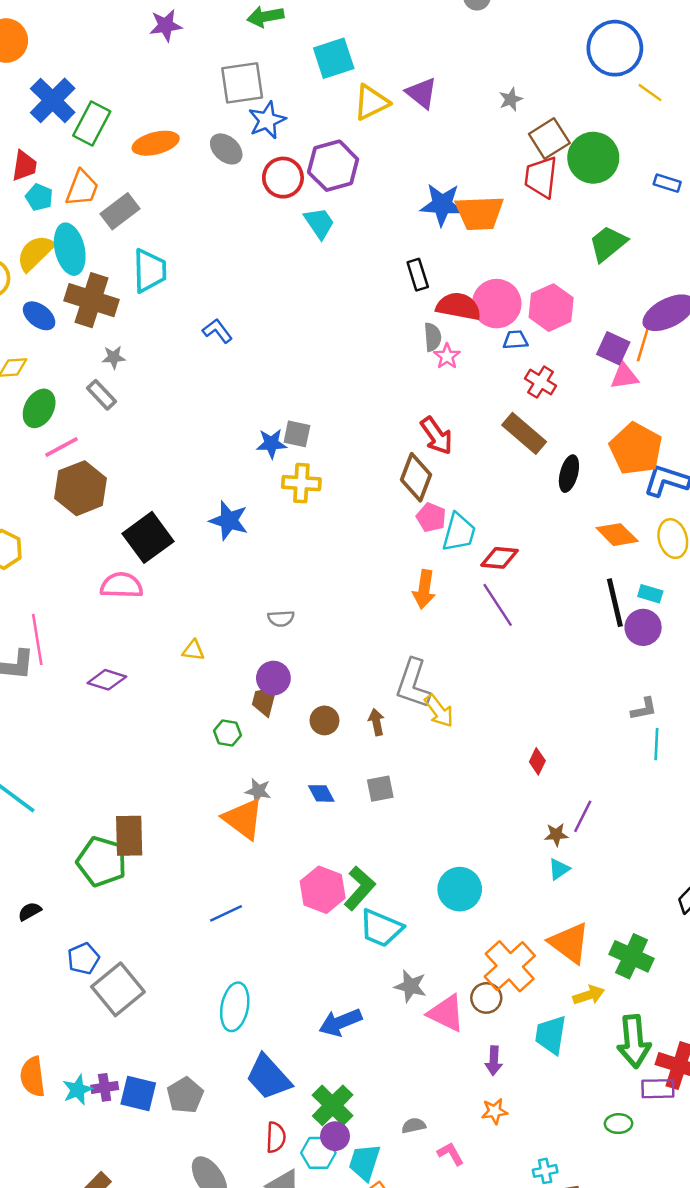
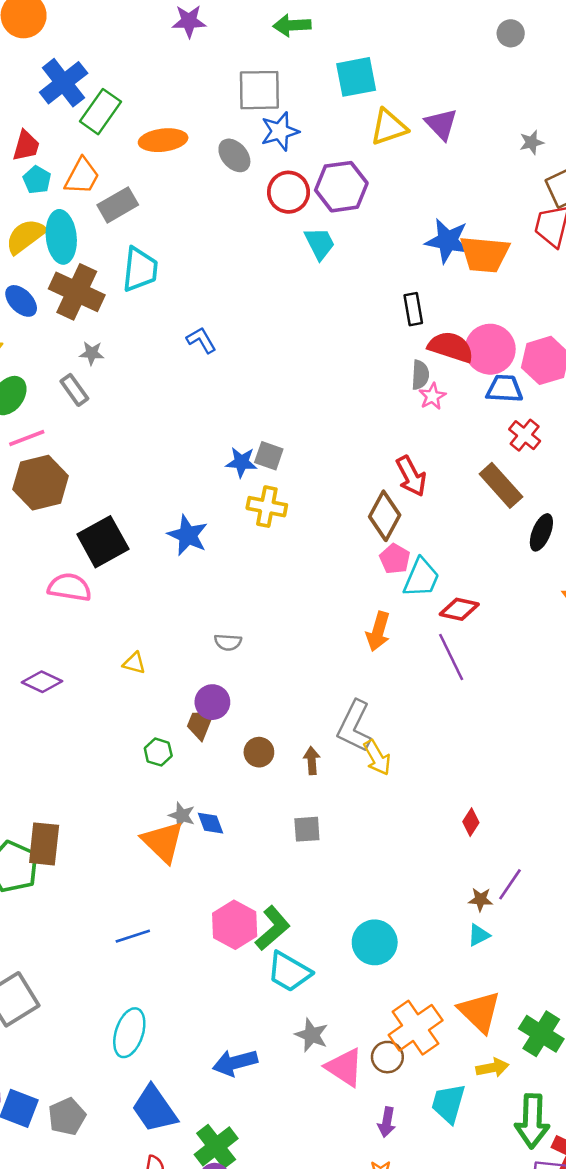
blue trapezoid: (515, 340) -> (504, 389), size x1.4
blue diamond: (321, 793) -> (211, 823), moved

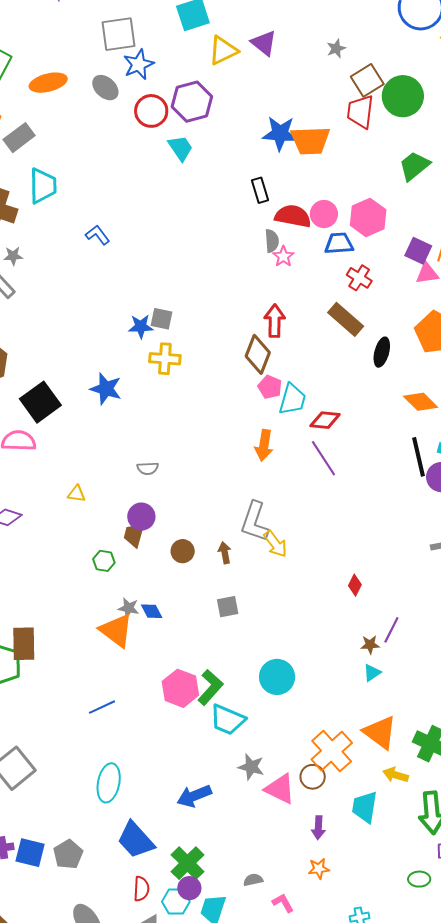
pink circle: (490, 349) -> (324, 214), size x0.7
red arrow: (411, 476) -> (275, 321), turned -144
cyan circle: (375, 942) -> (277, 677), moved
yellow arrow: (492, 1068) -> (396, 775), turned -145

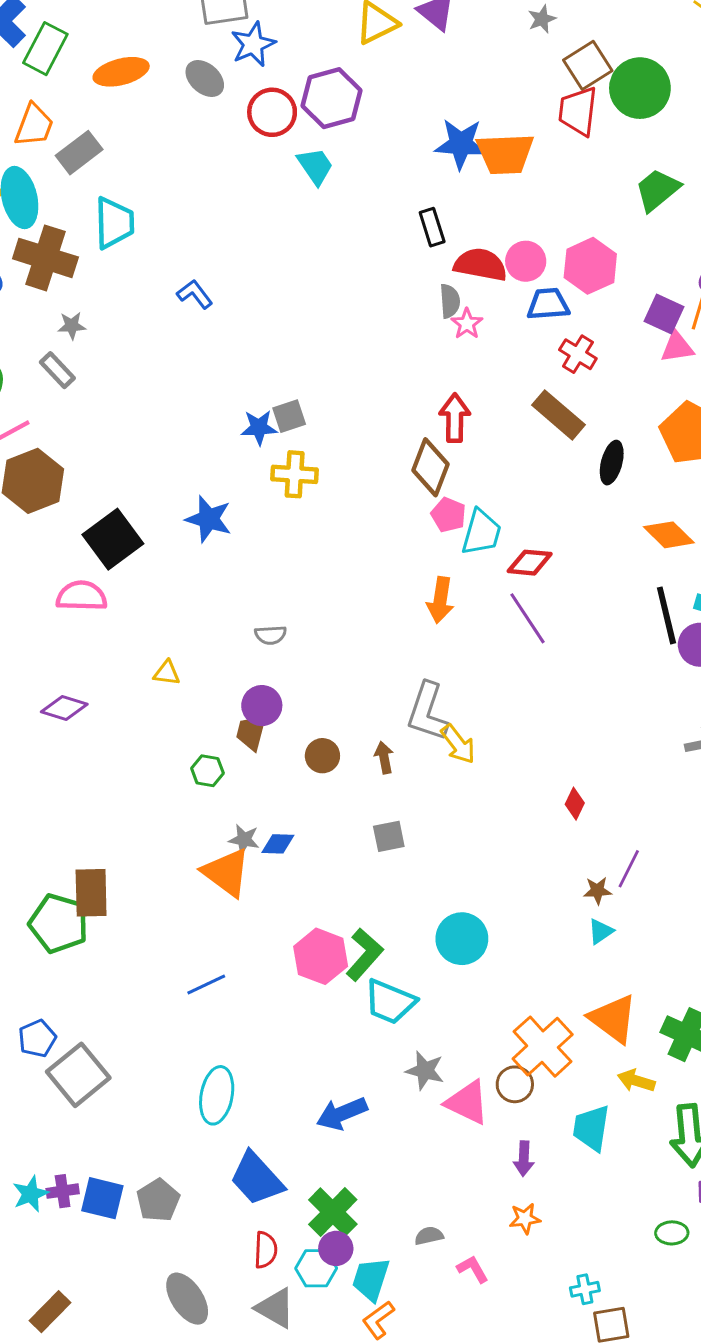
gray square: (161, 319) -> (289, 416), turned -30
blue diamond: (152, 611) -> (278, 844), turned -60

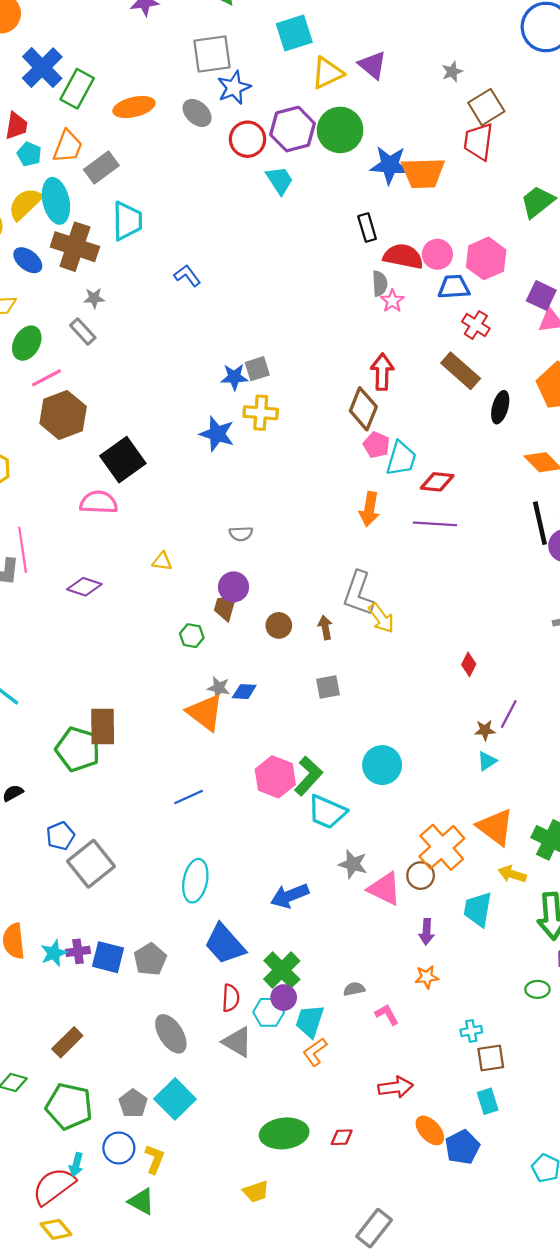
green circle: (640, 88) -> (340, 130), moved
blue star: (209, 519) -> (217, 434), moved
purple line: (527, 618) -> (435, 524), turned -54

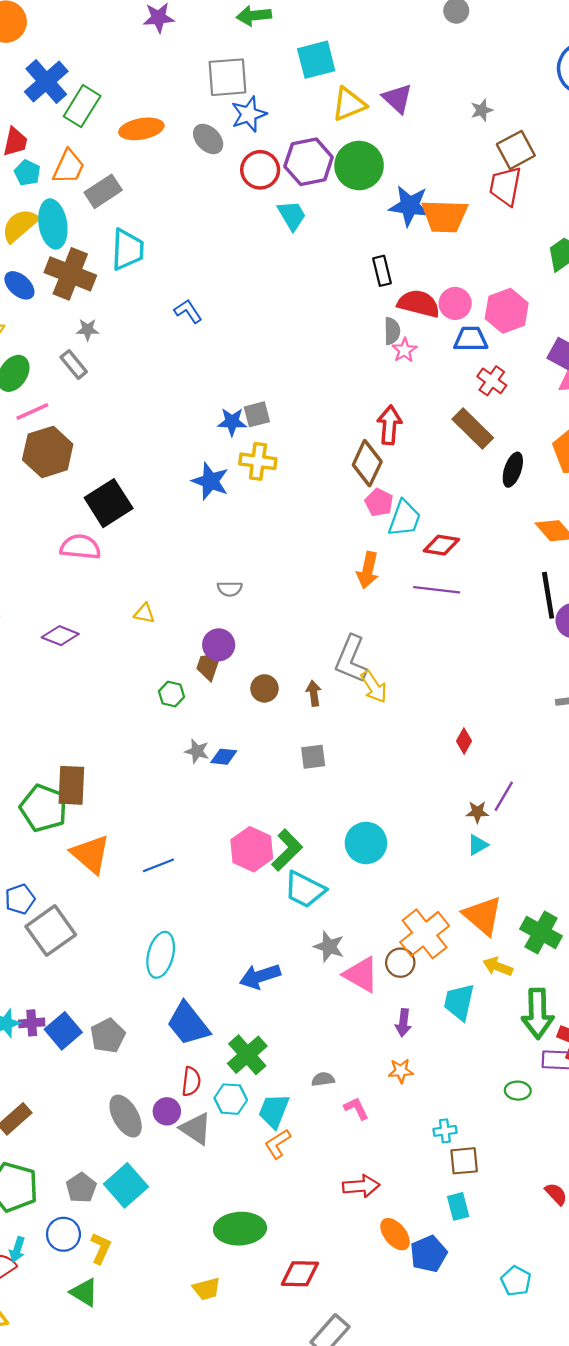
orange triangle: (205, 713) -> (91, 854), moved
blue square: (108, 957) -> (63, 1031), turned 32
purple circle: (284, 998) -> (167, 1111), moved
red diamond: (342, 1137) -> (300, 1274), moved, size x1.6

